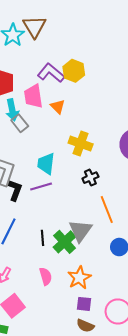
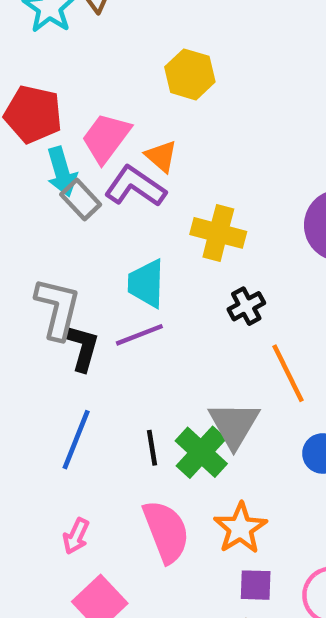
purple L-shape: (51, 73) -> (135, 186), moved
pink trapezoid: (33, 96) -> (106, 138), turned 50
pink semicircle: (46, 276) -> (166, 531), size x1.6

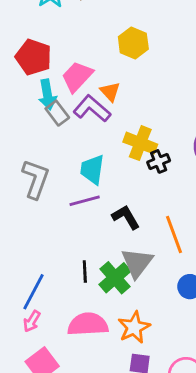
black cross: (246, 306) -> (159, 161), moved
black L-shape: (83, 348) -> (126, 217), moved, turned -52
blue line: (76, 440) -> (34, 292), moved
pink semicircle: (166, 531) -> (88, 324), turned -78

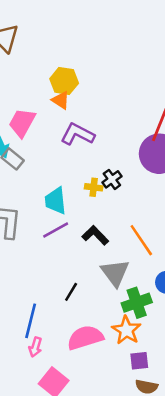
orange triangle: (110, 92) -> (61, 100), moved
purple L-shape: (92, 109) -> (78, 134), moved
yellow cross: (140, 143) -> (94, 187), moved, size x0.6
black line: (85, 272) -> (71, 292), turned 48
green cross: (115, 278) -> (137, 303), moved, turned 36

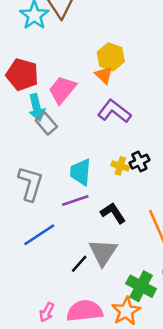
gray triangle: (115, 273) -> (103, 252), moved
green cross: (137, 303) -> (141, 286), turned 36
blue line: (31, 321) -> (39, 235), moved, turned 32
pink arrow: (35, 347) -> (47, 312), moved

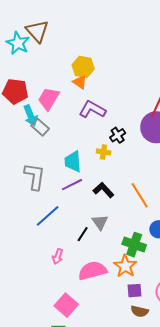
black cross: (139, 162) -> (118, 135), moved
gray triangle: (103, 252) -> (100, 222), size x0.7
pink arrow: (47, 312) -> (58, 256), moved

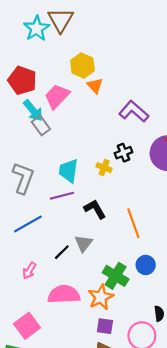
yellow hexagon: (83, 67) -> (82, 66), moved
purple L-shape: (92, 109) -> (134, 111), moved
cyan arrow: (31, 116) -> (33, 111), turned -30

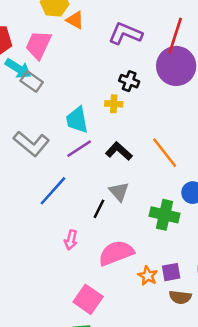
black cross: (124, 153) -> (129, 81), turned -30
gray L-shape: (23, 178) -> (31, 144), turned 128
orange star: (101, 297) -> (148, 276), moved, size x0.7

